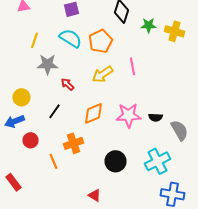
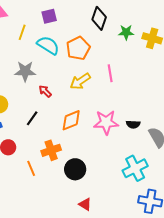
yellow line: (34, 40) -> (22, 32), moved
black circle: (116, 161) -> (75, 169), moved
red triangle: (94, 195) -> (85, 204), moved

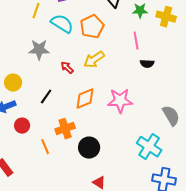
pink line: (110, 73) -> (136, 41), moved
red arrow: (45, 91) -> (67, 68), moved
black semicircle: (133, 124) -> (147, 64), moved
cyan cross: (135, 168) -> (149, 147), turned -30

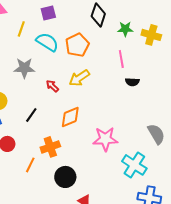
pink star: (120, 101) -> (105, 139), moved
orange line: (45, 147) -> (30, 165), turned 49
black circle: (89, 148) -> (65, 177), moved

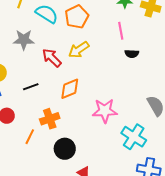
red arrow: (52, 86) -> (52, 58), size x1.5
black line: (31, 115) -> (31, 87), turned 35

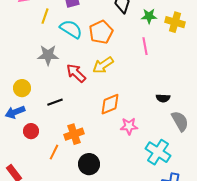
black semicircle: (132, 54) -> (163, 98), moved
orange diamond: (70, 89) -> (110, 104), moved
pink star: (105, 111) -> (129, 126), size x0.7

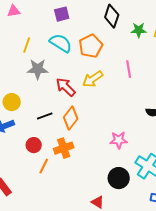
yellow line: (45, 16) -> (27, 45), moved
pink line: (145, 46) -> (129, 69), moved
orange diamond: (110, 104) -> (71, 118), moved, turned -30
red circle: (31, 131) -> (34, 145), moved
black circle: (89, 164) -> (119, 178), moved

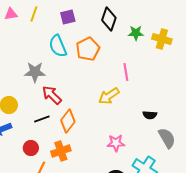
purple square: (62, 14) -> (68, 17), moved
cyan semicircle: (61, 43) -> (58, 46), turned -145
yellow line: (27, 45) -> (34, 14), moved
yellow arrow: (93, 79) -> (109, 96), moved
red arrow: (66, 87) -> (52, 95), moved

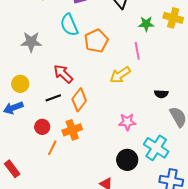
green star: (136, 33) -> (146, 24), moved
orange pentagon: (88, 49) -> (96, 41), moved
gray star: (35, 72) -> (31, 42), moved

